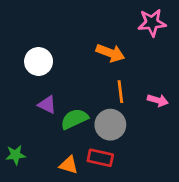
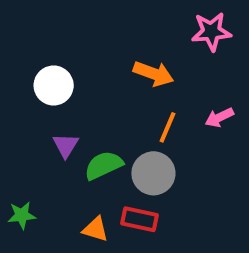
orange line: (120, 92) -> (167, 127), turned 30
pink arrow: (158, 100) -> (219, 117), moved, turned 138
purple triangle: (47, 105) -> (66, 145), turned 36

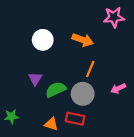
white circle: (54, 85) -> (43, 40), moved
pink arrow: (219, 117) -> (118, 88), moved

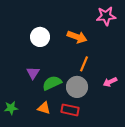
orange triangle: (51, 124) -> (44, 108), moved

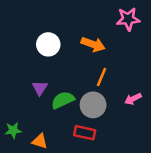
orange triangle: (44, 108) -> (40, 141), moved

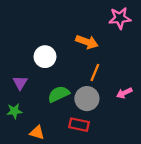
white circle: (48, 44) -> (45, 57), moved
purple triangle: (40, 88) -> (20, 83), moved
green star: (13, 130) -> (14, 111), moved

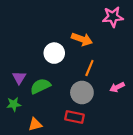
white circle: (45, 57) -> (54, 53), moved
green semicircle: (59, 94) -> (40, 86), moved
orange triangle: (37, 133) -> (35, 124), turned -32

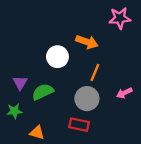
orange triangle: (35, 124) -> (37, 133), turned 32

